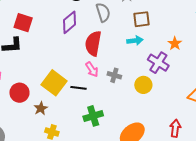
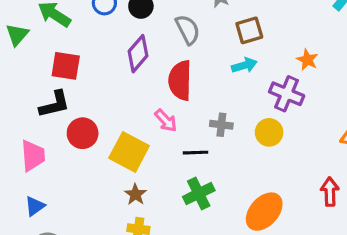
pink arrow: (92, 69) -> (166, 121), moved
black line: (79, 88) -> (196, 153), moved
red circle: (19, 93) -> (83, 133), moved
brown star: (41, 108) -> (135, 194), moved

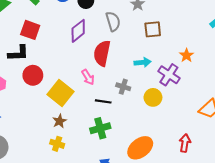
cyan arrow: (244, 65) -> (143, 62), moved

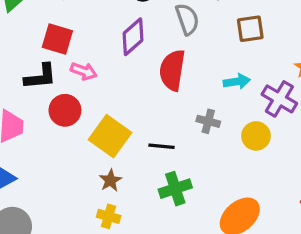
pink arrow: (88, 77) -> (84, 71), moved, turned -35
black line: (103, 101) -> (161, 146), moved

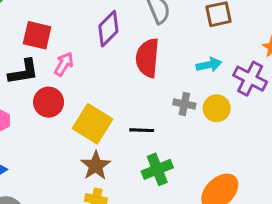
pink arrow: (84, 71) -> (64, 64), turned -75
yellow circle: (256, 136) -> (217, 108), moved
brown star: (110, 180) -> (96, 166), size x1.4

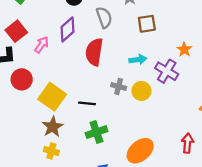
red square: (37, 35) -> (16, 31), turned 35
pink arrow: (64, 64) -> (42, 45), moved

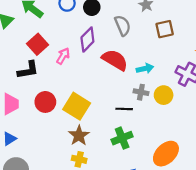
red semicircle: (94, 52) -> (115, 60), turned 116
cyan arrow: (138, 60) -> (145, 68), moved
red circle: (22, 79) -> (45, 102), moved
black line: (87, 103) -> (124, 109), moved

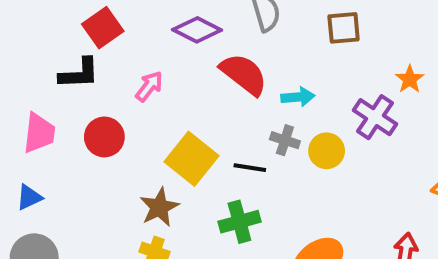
purple diamond: (87, 40) -> (197, 30), turned 65
pink arrow: (63, 56) -> (149, 86), moved
yellow square: (77, 106) -> (192, 159), moved

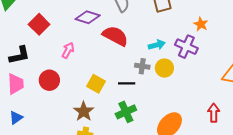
black L-shape: (79, 73) -> (19, 55), moved
cyan arrow: (298, 97) -> (157, 45), moved
yellow square: (192, 159) -> (96, 84), size x0.7

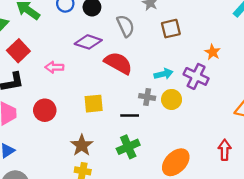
red square: (39, 24) -> (18, 51), moved
pink arrow: (68, 50) -> (54, 67), moved, turned -119
yellow square: (96, 84) -> (94, 104), moved, turned -36

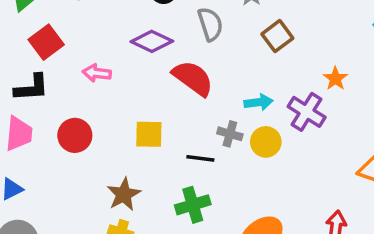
brown square: (171, 29) -> (277, 36), turned -30

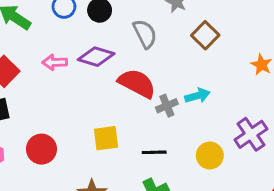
pink arrow: (97, 73) -> (55, 62), moved
purple cross: (307, 112) -> (251, 134), moved, turned 32
gray cross: (230, 134) -> (167, 106), moved, turned -30
yellow circle: (266, 142) -> (210, 155), moved

